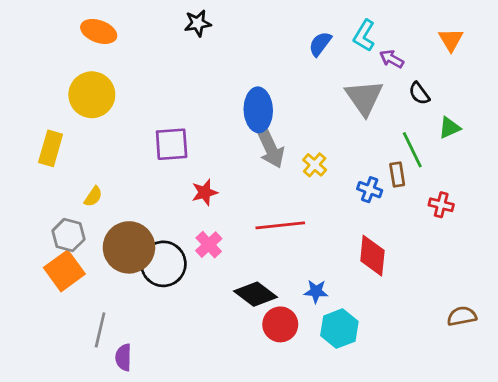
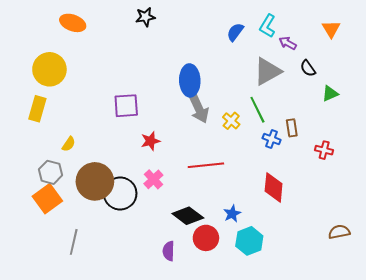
yellow circle: (92, 95) -> (49, 69), moved
gray triangle: (364, 97) -> (268, 71), turned 36
green line: (412, 150) -> (257, 110), moved
blue star: (316, 291) -> (232, 214), turned -30
purple semicircle: (123, 357) -> (169, 251), moved

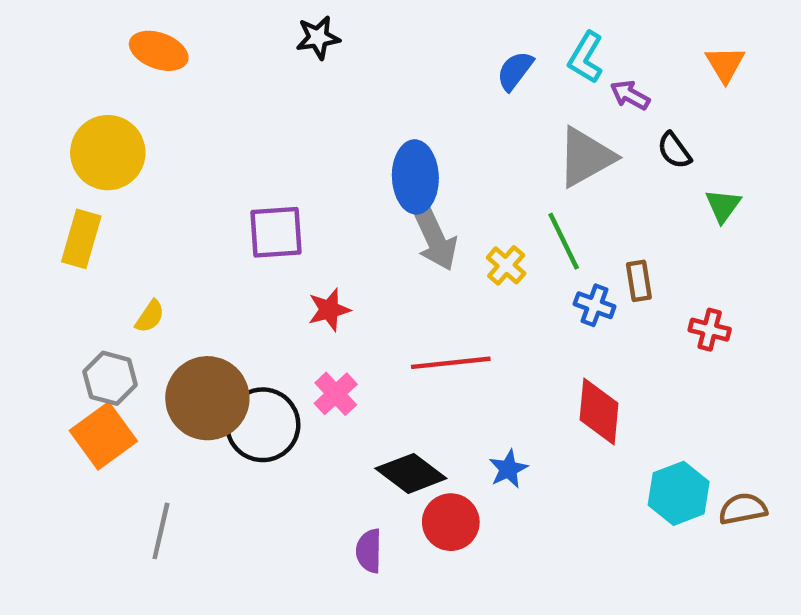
green triangle: (330, 94) -> (723, 206), turned -30
cyan hexagon: (249, 241) -> (679, 493), moved

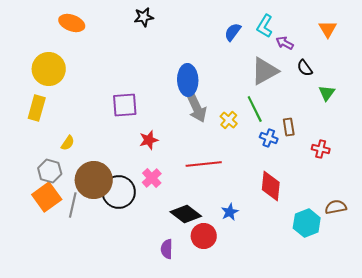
brown semicircle: (743, 509) -> (336, 207), moved
gray line: (161, 531) -> (73, 205), moved

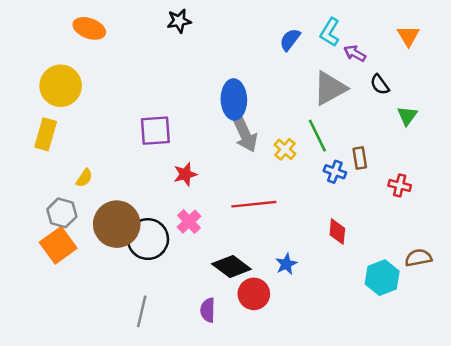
red diamond: (271, 186) -> (337, 232), size x0.7
gray line: (73, 205) -> (142, 311), moved

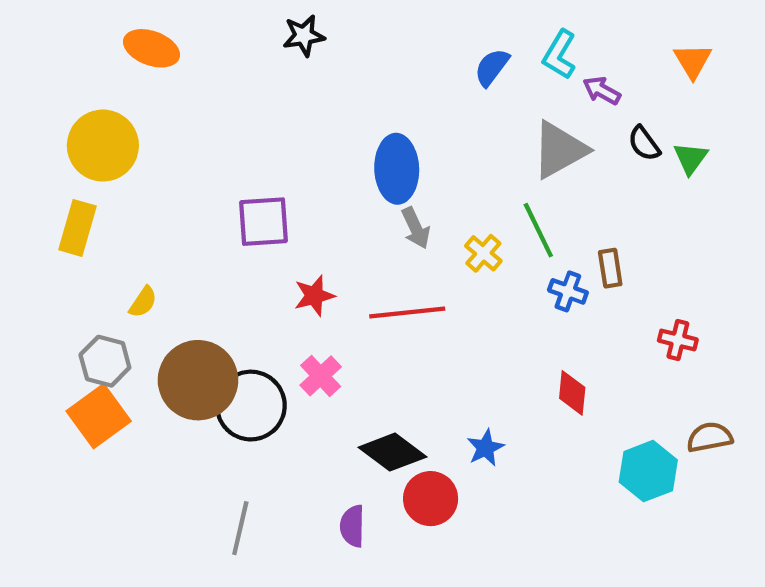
green triangle: (407, 116) -> (691, 158), moved
gray arrow: (245, 134) -> (416, 228), size x0.7
red cross: (400, 185) -> (678, 340), moved
red line: (254, 204) -> (407, 313), moved

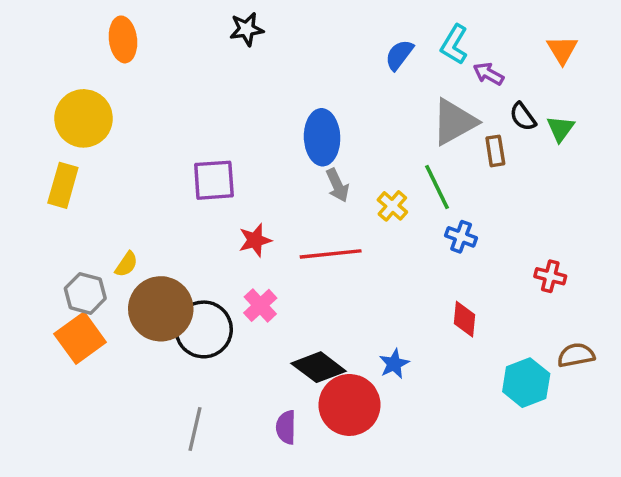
orange ellipse: (151, 48) -> (123, 39), turned 63
brown rectangle: (610, 268) -> (495, 151), moved
yellow semicircle: (143, 302) -> (126, 264), moved
red circle: (431, 499) -> (349, 405), size x1.4

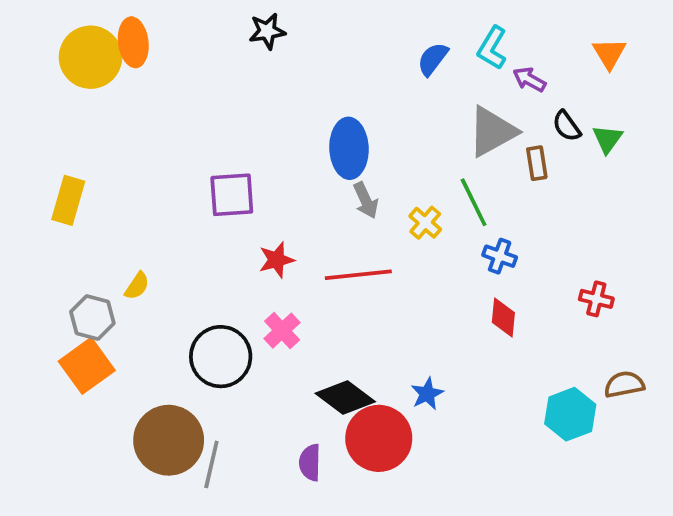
yellow circle: (84, 118) -> (91, 57), moved
brown circle: (161, 309) -> (169, 440), moved
red diamond: (464, 319) -> (503, 318), moved

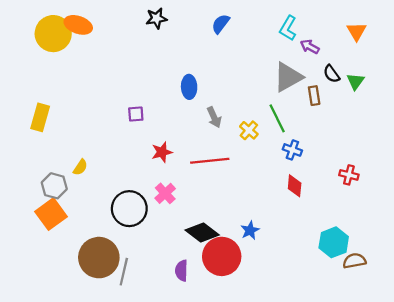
orange ellipse: (133, 42) -> (78, 25), turned -64
blue semicircle: (433, 59) -> (221, 24), moved
blue ellipse: (349, 148) -> (189, 87), moved, size x0.7
purple square: (232, 195) -> (136, 114), size x0.6
brown semicircle: (624, 384) -> (354, 261), moved

